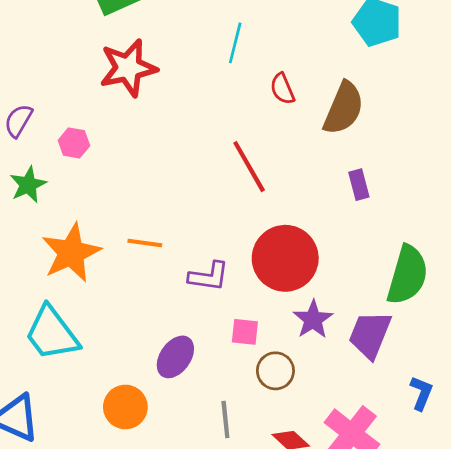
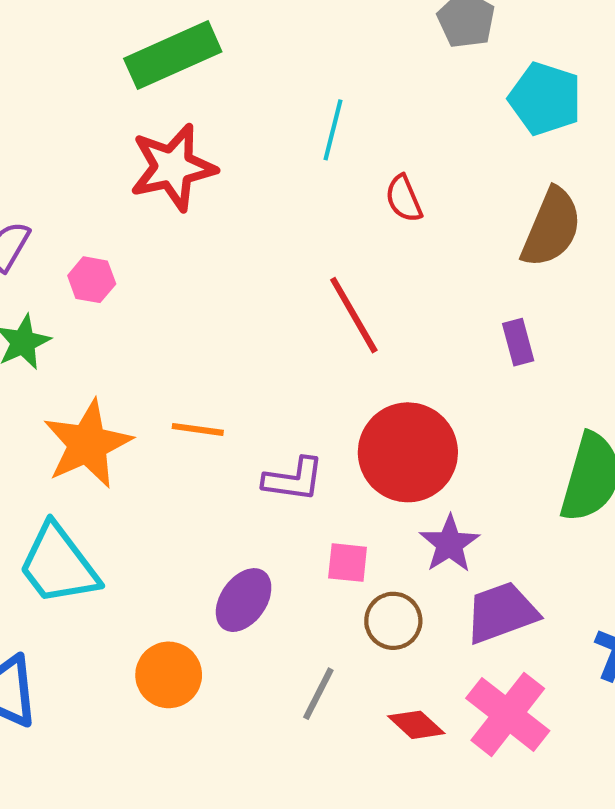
brown semicircle: (344, 108) -> (551, 228), moved
purple trapezoid: (370, 335) -> (501, 613), moved, turned 48
gray line: (225, 419) -> (318, 694), turned 33

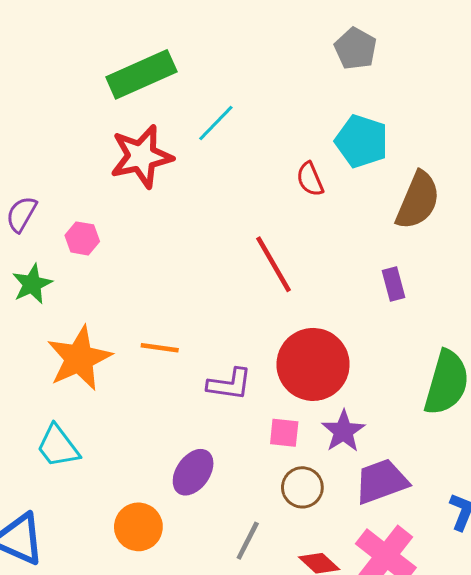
cyan pentagon: (545, 99) -> (362, 141), moved
cyan line: (333, 130) -> (216, 123), moved, turned 30
pink square: (348, 563) -> (284, 433), moved
cyan trapezoid: (58, 565) -> (58, 446), size x0.7

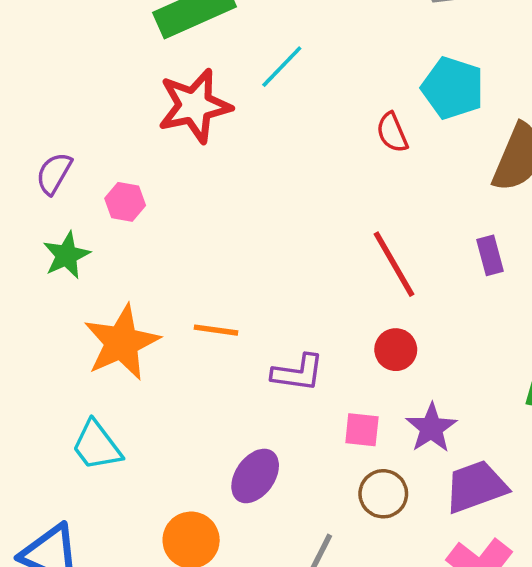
red line: (274, 264) -> (394, 264), moved
red circle: (313, 364) -> (396, 350), size x0.5

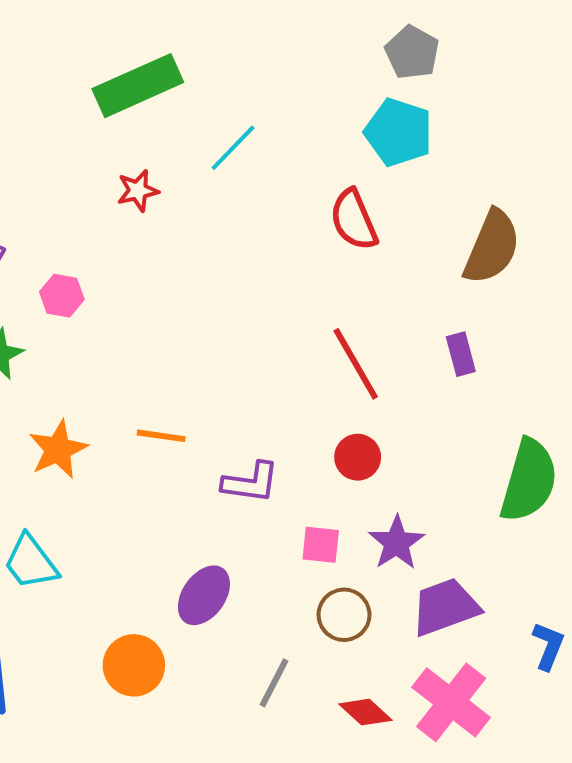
cyan pentagon: (453, 88) -> (399, 132), moved
red star: (195, 106) -> (138, 191), size x0.5
red semicircle: (392, 132) -> (354, 220), size x1.4
orange star: (122, 342) -> (58, 449), size x0.7

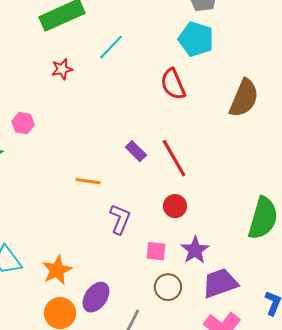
purple rectangle: (461, 354) -> (136, 151), moved, turned -30
orange line: (161, 436) -> (88, 181), moved
orange star: (58, 449) -> (57, 270), moved
purple L-shape: (251, 482) -> (120, 219), turned -76
purple ellipse: (204, 595) -> (96, 297), moved

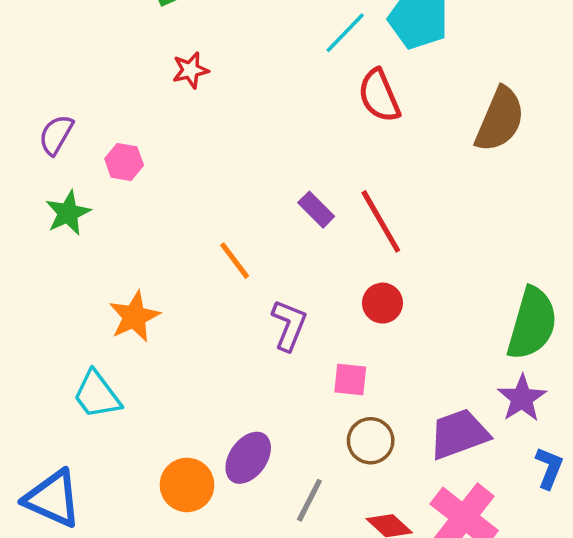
cyan line: (111, 47) -> (345, 33), moved
orange line: (88, 181) -> (235, 261), turned 45
purple star: (195, 250) -> (522, 398), moved
orange star: (57, 270) -> (134, 317), moved

